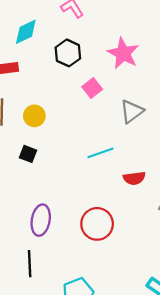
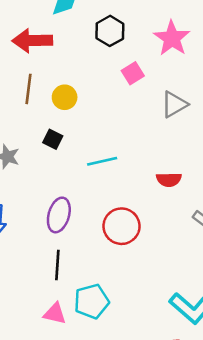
cyan line: (100, 153) -> (102, 161), moved
black line: (30, 264) -> (57, 265), moved

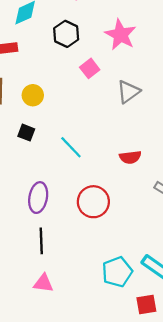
cyan line: (102, 161) -> (71, 147), turned 65
cyan pentagon: (92, 301) -> (117, 272), moved

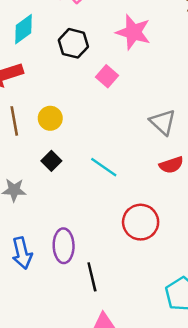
gray triangle: (128, 92) -> (163, 122), moved, turned -30
black square: (26, 133) -> (51, 161), turned 35
purple ellipse: (38, 198) -> (64, 246), moved

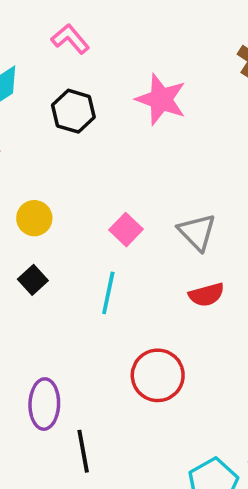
pink square: (107, 76) -> (126, 230), moved
cyan line: (104, 167) -> (108, 293), turned 64

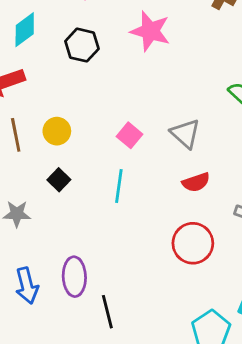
red circle: (158, 375) -> (193, 243), moved

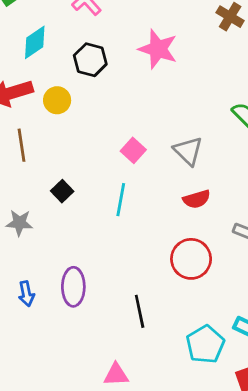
yellow circle: (57, 131) -> (57, 100), moved
blue arrow: (27, 286) -> (26, 294), size x0.7
black line: (107, 312) -> (140, 311), moved

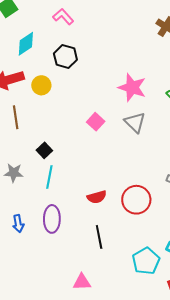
pink star: (158, 49) -> (132, 88), moved
red semicircle: (197, 199) -> (97, 197), moved
cyan line: (121, 200) -> (49, 177), moved

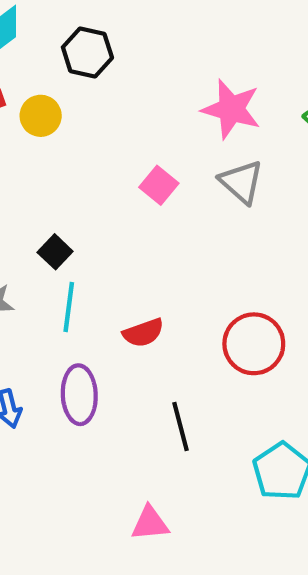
red semicircle: (97, 197) -> (143, 333), moved

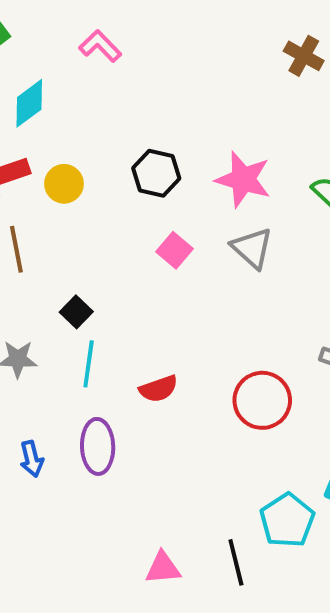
black hexagon: (87, 52) -> (156, 173), moved
black line: (180, 427) -> (236, 562), moved

